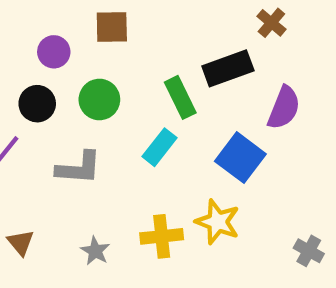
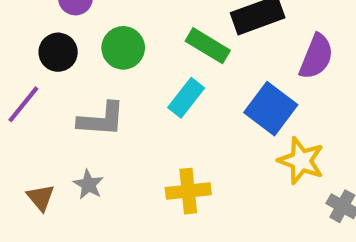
green rectangle: (180, 97) -> (208, 46), turned -33
yellow star: (218, 222) -> (301, 161), moved
gray star: (95, 251) -> (88, 185), moved

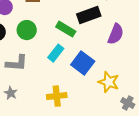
blue square: (271, 109) -> (83, 63), moved

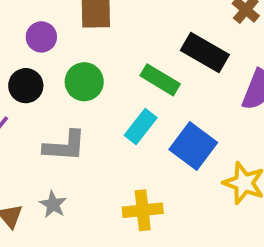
black rectangle: (89, 15) -> (205, 53), turned 50

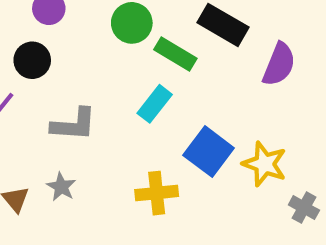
green circle: (84, 82) -> (132, 23), moved
blue square: (193, 146) -> (209, 152), moved

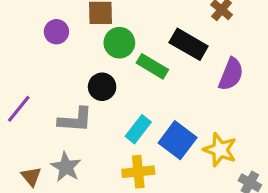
black circle: (32, 60) -> (102, 87), moved
cyan rectangle: (155, 104) -> (138, 129), moved
gray star: (61, 187) -> (66, 167), size x1.4

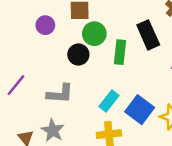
black rectangle: (189, 44) -> (148, 35), turned 36
green rectangle: (152, 66) -> (120, 52), turned 65
black circle: (102, 87) -> (78, 55), moved

